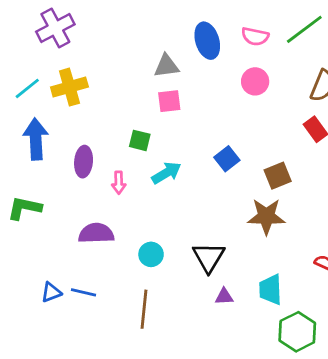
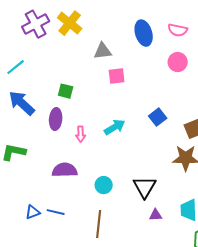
gray triangle: (166, 66) -> (103, 51), moved
yellow cross: (69, 87) -> (70, 23), moved, turned -35
blue arrow: (36, 139) -> (22, 103), turned -44
green square: (140, 140) -> (66, 91), moved

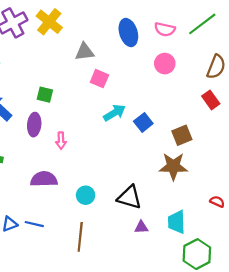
pink square: (117, 76) -> (99, 79), turned 30
cyan arrow: (115, 127) -> (114, 113), moved
black triangle: (145, 187) -> (129, 197), turned -45

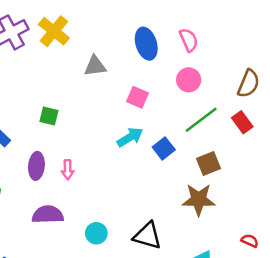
green line: (202, 24) -> (201, 120), moved
pink semicircle: (165, 29) -> (189, 40), turned -126
pink square: (99, 79) -> (137, 97), moved
purple ellipse: (34, 125) -> (36, 166), moved

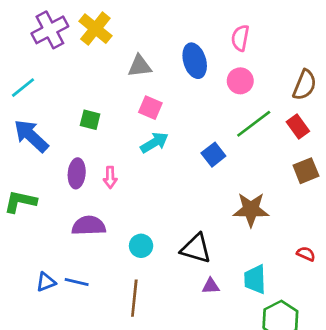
pink semicircle: (189, 40) -> (240, 38), turned -145
blue ellipse: (146, 44) -> (195, 61), moved
pink square: (137, 97) -> (150, 108), moved
cyan arrow: (130, 137) -> (154, 143), moved
brown square: (209, 163) -> (306, 171), moved

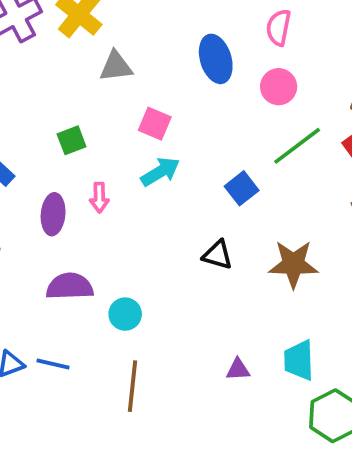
gray triangle: (140, 66) -> (116, 66), moved
green square: (90, 120) -> (72, 140), turned -35
pink arrow: (110, 177) -> (99, 198), moved
cyan circle: (141, 246) -> (125, 314), moved
black triangle: (196, 248) -> (218, 255), moved, size x0.7

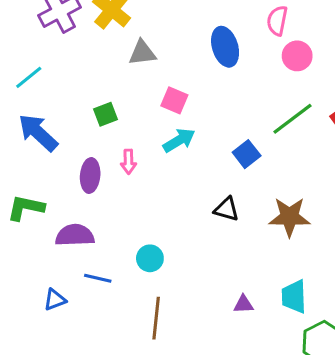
pink circle: (279, 87) -> (297, 56), moved
purple semicircle: (70, 286) -> (75, 235), moved
blue line: (53, 364) -> (98, 278), moved

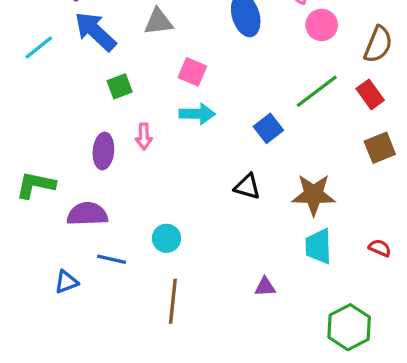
blue arrow: (38, 133) -> (95, 31), moved
cyan arrow: (179, 140) -> (197, 114), turned 32
cyan trapezoid: (294, 297) -> (318, 246), moved

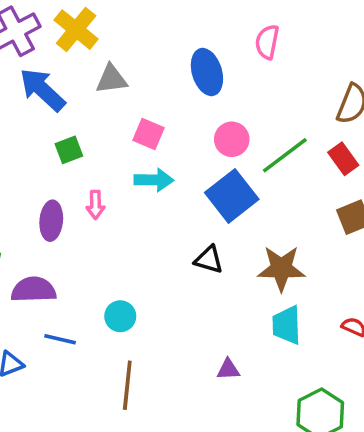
pink circle: (322, 25) -> (232, 139), moved
blue square: (268, 128) -> (232, 196), size x1.6

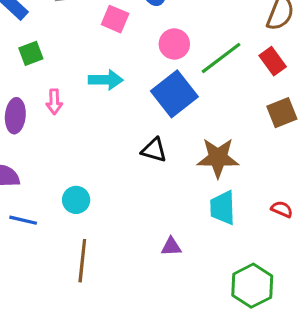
pink square: (149, 134) -> (115, 19), moved

